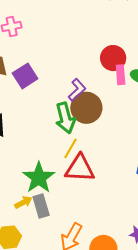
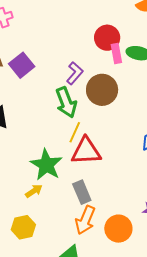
brown circle: (86, 108) -> (102, 90), moved
gray rectangle: (41, 206) -> (82, 192), moved

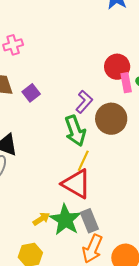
purple square: (22, 65) -> (31, 93), size x0.7
red triangle: (86, 151) -> (76, 184), moved, turned 32
green star: (46, 165) -> (65, 220), moved

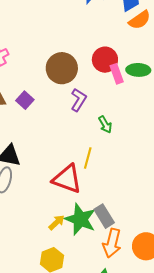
brown circle: (111, 119) -> (62, 68), moved
green arrow: (75, 131) -> (105, 125), moved, size x0.6
red triangle: (76, 184) -> (67, 179), moved

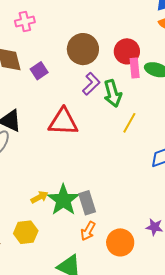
green arrow: (105, 125) -> (113, 93), moved, size x1.5
yellow line: (88, 158) -> (129, 123), moved
red triangle: (67, 179) -> (63, 122), moved, turned -32
orange arrow: (112, 243) -> (88, 231), size x0.7

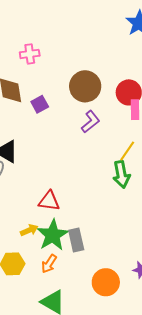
green arrow: (113, 93) -> (121, 174), moved
red triangle: (63, 122) -> (49, 201), moved, size x0.7
yellow line: (129, 123) -> (127, 151), moved
orange arrow: (88, 231) -> (49, 264), moved

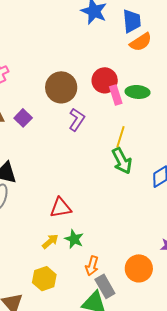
green star: (53, 235) -> (74, 239), size x0.6
gray rectangle: (76, 240) -> (105, 286), moved
orange arrow: (49, 264) -> (92, 266), moved

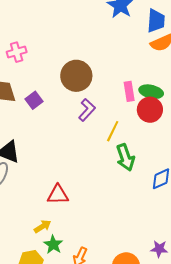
red circle: (105, 80) -> (150, 110), moved
yellow line: (121, 137) -> (113, 131), moved
green star: (74, 239) -> (53, 245), moved

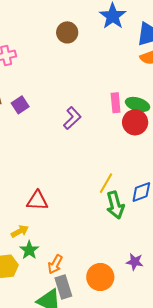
brown circle: (76, 76) -> (67, 32), moved, size x0.7
yellow line: (113, 131) -> (106, 183), moved
green arrow: (125, 157) -> (115, 205), moved

